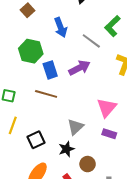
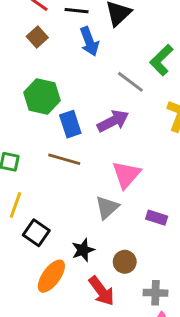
blue arrow: (61, 27) -> (89, 41), moved
pink triangle: (107, 108) -> (126, 175), moved
black square: (36, 140) -> (36, 233), moved, turned -30
black star: (66, 149) -> (83, 250), moved

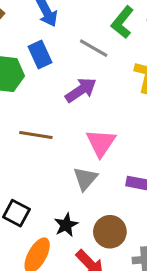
blue rectangle: (70, 124) -> (40, 54), moved
brown circle: (125, 262) -> (110, 232), size x1.4

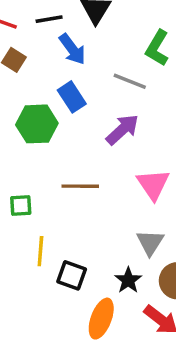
gray triangle: (85, 179) -> (150, 243), moved

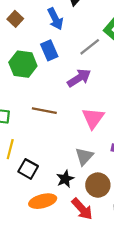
gray line: (130, 81) -> (90, 47), turned -70
orange ellipse: (101, 319) -> (43, 201), turned 45

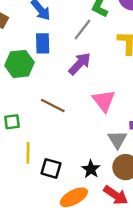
blue rectangle: (49, 50) -> (43, 43), turned 36
brown line: (44, 111) -> (53, 105), turned 30
gray triangle: (84, 156) -> (117, 139), moved

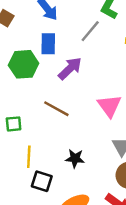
purple arrow: (80, 64) -> (70, 68), moved
black square: (51, 168) -> (42, 181), moved
black star: (91, 169) -> (75, 158), moved, turned -30

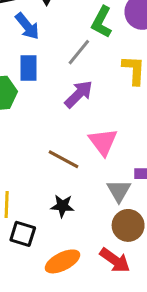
purple arrow: (70, 68) -> (79, 94), moved
brown line: (56, 109) -> (64, 159), moved

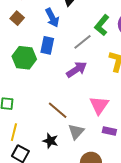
pink triangle: (103, 142) -> (99, 105), moved
gray triangle: (119, 191) -> (76, 132), moved

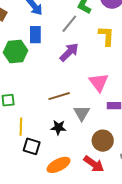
brown line: (58, 110) -> (59, 96), turned -45

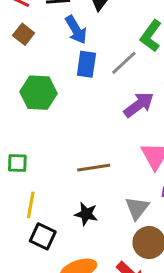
blue rectangle: (35, 35) -> (86, 64), moved
purple arrow: (69, 52) -> (139, 105), moved
gray triangle: (82, 113) -> (137, 208), moved

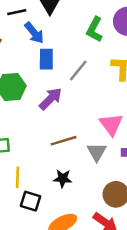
gray line: (124, 63) -> (78, 71), moved
purple arrow: (139, 105) -> (51, 99), moved
gray triangle: (137, 208) -> (97, 152), moved

